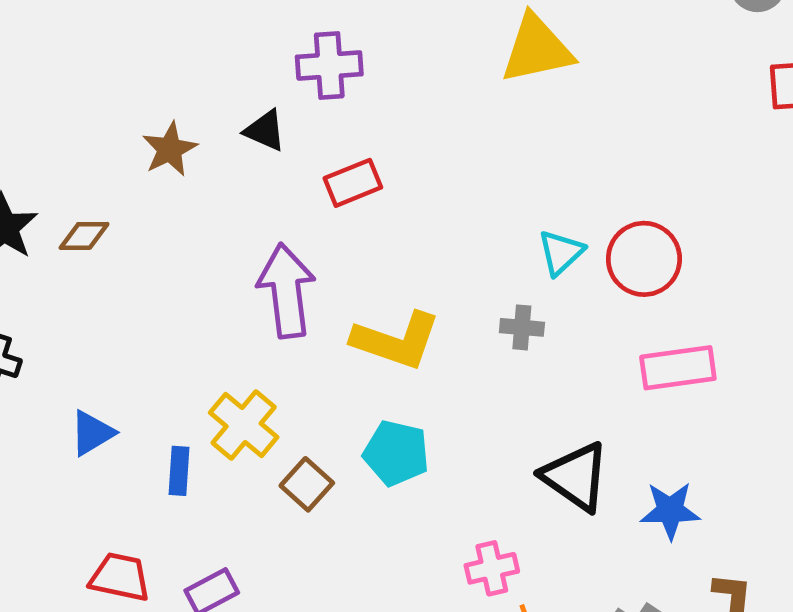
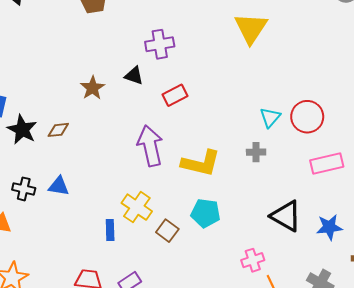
yellow triangle: (537, 49) -> (251, 28), turned -39
blue triangle: (92, 433) -> (59, 186), moved, turned 45

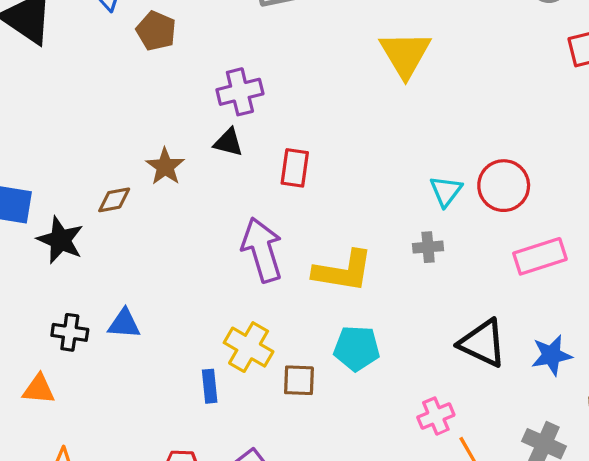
purple cross: (160, 44) -> (240, 92), moved
red rectangle: (175, 95) -> (295, 168), turned -50
brown diamond: (58, 130) -> (114, 200), moved
brown square: (167, 231) -> (299, 380), turned -30

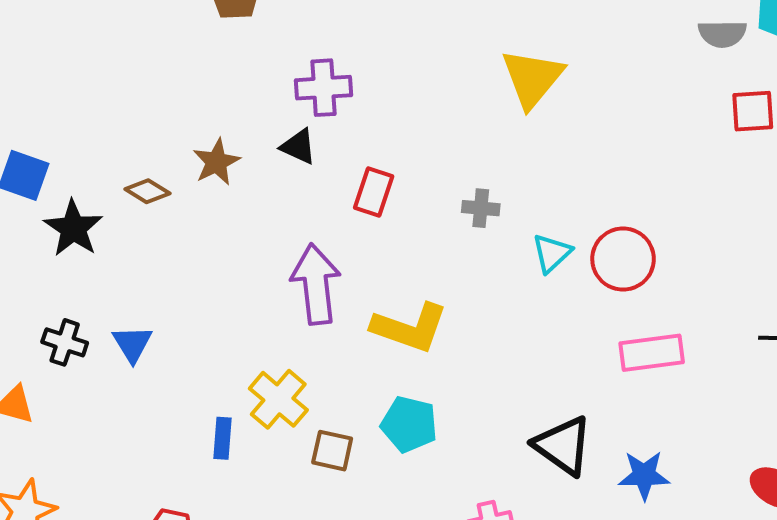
brown diamond: (114, 200) -> (147, 191), turned 32
gray cross: (428, 247) -> (481, 208), moved
blue triangle: (124, 324) -> (132, 344), turned 44

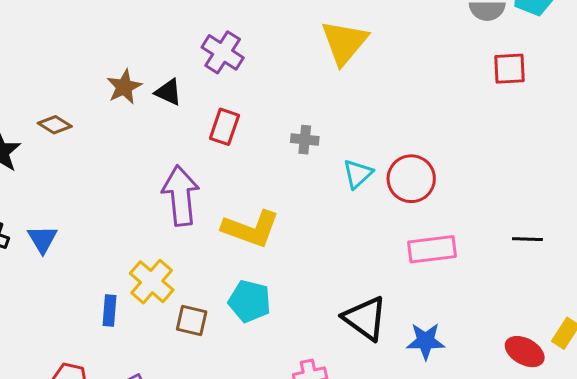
purple cross: (324, 88) -> (223, 52), moved, turned 36
brown star: (216, 162) -> (124, 87), moved

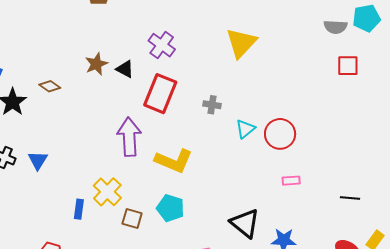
red rectangle: (224, 127) -> (160, 94), size x1.6
black line: (527, 239) -> (350, 198), moved
pink rectangle: (432, 249) -> (291, 181), size x0.6

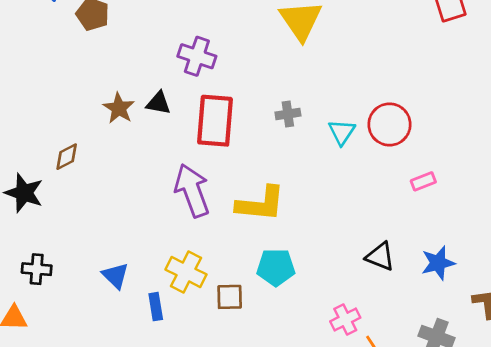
brown diamond: (50, 86) -> (67, 157), turned -45
blue triangle: (38, 160) -> (115, 276), moved
black triangle: (245, 223) -> (380, 257), size x0.7

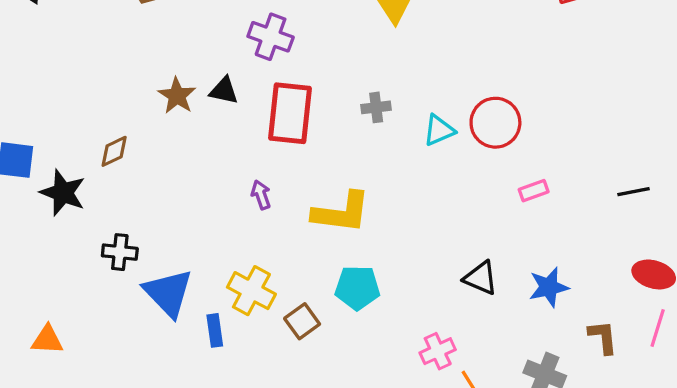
cyan triangle: (342, 132) -> (439, 130), turned 32
purple arrow: (192, 190) -> (261, 195), size x0.5
black cross: (37, 269) -> (120, 252), moved
blue triangle: (115, 276) -> (168, 293), size x1.6
brown square: (230, 297) -> (302, 321), turned -36

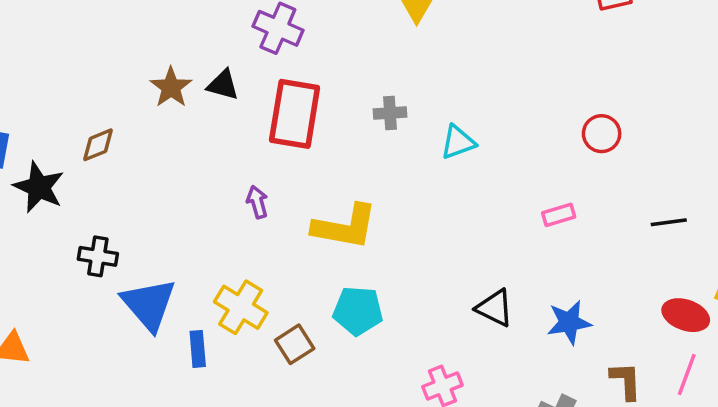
red circle: (495, 123) -> (602, 134), moved, size x0.7

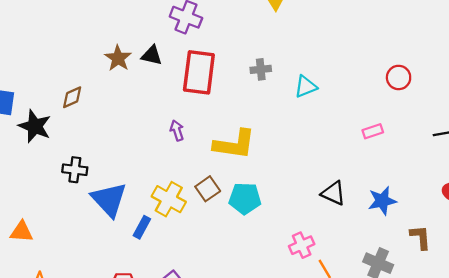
brown square: (295, 344) -> (208, 189), moved
blue rectangle: (198, 349) -> (142, 227), turned 35

